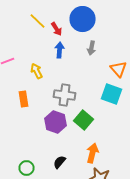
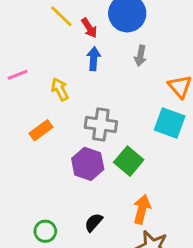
orange rectangle: (24, 99) -> (41, 130), turned 63

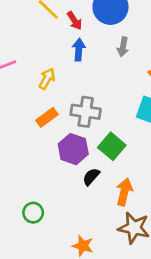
yellow arrow: (60, 89) -> (47, 79), turned 55
orange rectangle: (41, 130) -> (47, 117), moved
black semicircle: (94, 222) -> (91, 177), moved

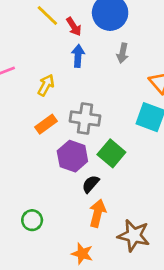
orange arrow: (124, 192) -> (98, 213), moved

